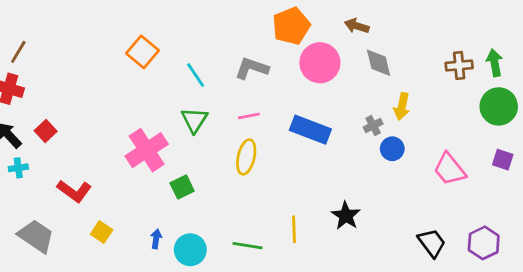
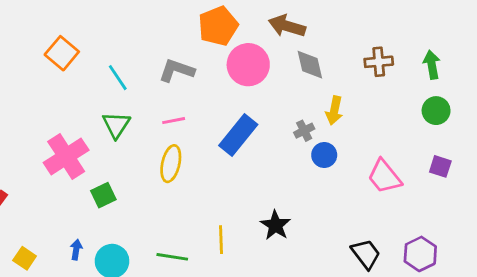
brown arrow: (357, 26) -> (287, 26), size x1.4
brown cross: (459, 65) -> (379, 62), moved
green circle: (499, 106) -> (436, 111), size x0.7
blue rectangle: (310, 130) -> (238, 135), turned -72
yellow square: (102, 232) -> (25, 258), moved

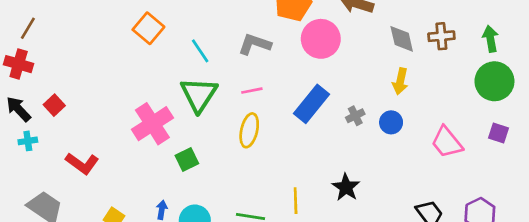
gray diamond: (310, 65) -> (402, 39), moved
green circle: (436, 111) -> (494, 81), size x1.5
green triangle: (116, 125) -> (199, 95), size x1.4
gray cross: (304, 131) -> (355, 116), moved

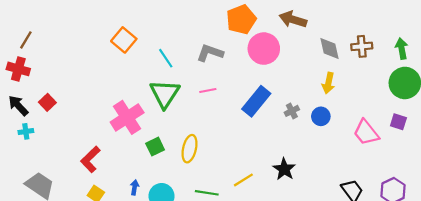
yellow ellipse: (249, 130) -> (190, 149), moved
purple square: (498, 133) -> (398, 122), moved
red L-shape: (82, 163) -> (90, 159), moved, turned 100
yellow line: (296, 201) -> (243, 180), turned 60

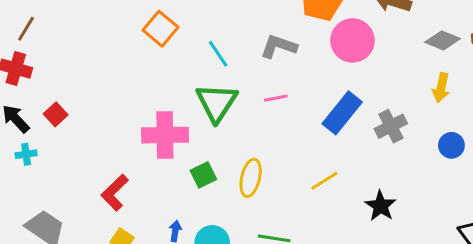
gray diamond: (329, 49) -> (443, 40), turned -55
gray cross: (292, 111) -> (391, 126), size x1.5
blue circle: (321, 116) -> (451, 145), moved
pink cross: (127, 117) -> (165, 135), turned 32
yellow line: (243, 180) -> (324, 181), moved

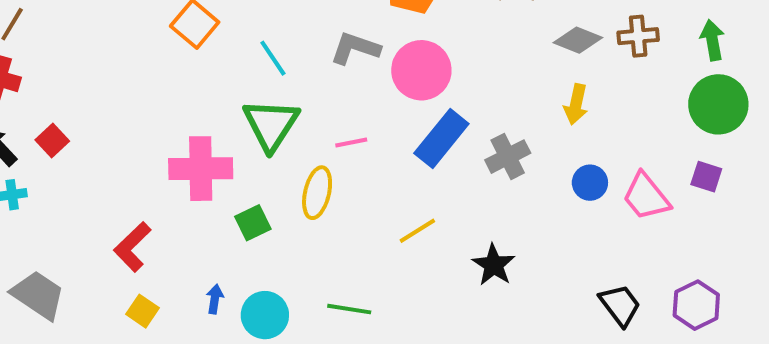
pink circle: (352, 40) -> (421, 70), moved
pink line: (276, 98) -> (351, 143), moved
yellow ellipse: (251, 178) -> (317, 193), moved

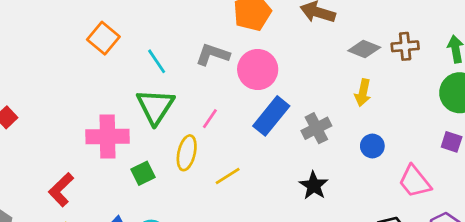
pink line: (351, 143) -> (210, 119), turned -45
pink trapezoid: (646, 197) -> (415, 181), moved
yellow line: (417, 231) -> (228, 176), moved
black star: (494, 265) -> (314, 186), moved

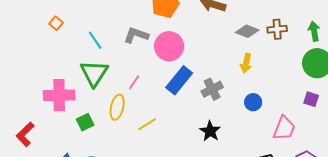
orange square: (103, 38) -> (56, 23), size x0.6
pink trapezoid: (415, 181) -> (284, 128), turned -120

